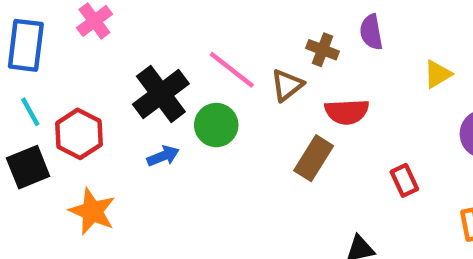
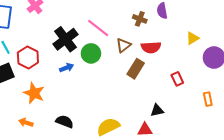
yellow triangle: (438, 74) -> (193, 38), moved
brown triangle: (287, 85) -> (123, 45), moved

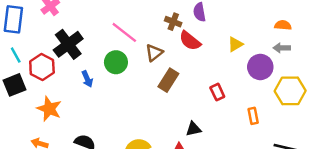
black cross: (66, 39) -> (68, 44), moved
red semicircle: (151, 47) -> (190, 41), moved, turned 42
blue arrow: (67, 68) -> (87, 79), turned 88

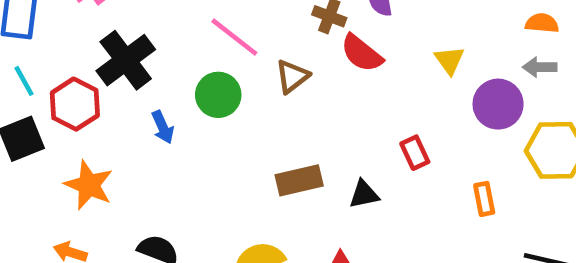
yellow triangle: (235, 44) -> (449, 60), turned -35
brown rectangle: (168, 80) -> (299, 180), moved, turned 45
black triangle: (193, 129) -> (364, 194), moved

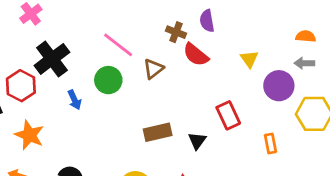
red rectangle: (415, 153) -> (228, 115), size x1.4
black triangle: (364, 194) -> (197, 141), turned -42

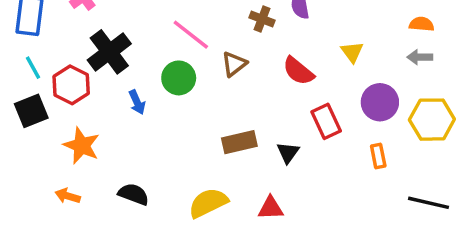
red semicircle: (196, 55) -> (298, 71), moved
purple circle: (279, 86) -> (380, 102), moved

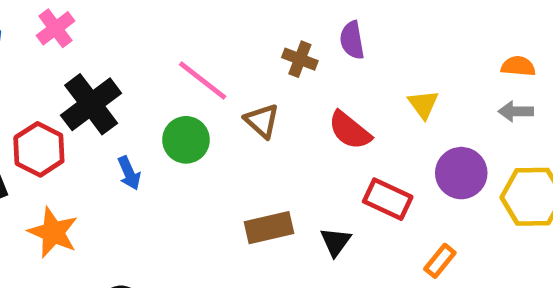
brown triangle: (234, 64) -> (262, 121), turned -40
red rectangle: (326, 121) -> (388, 199), turned -40
orange rectangle: (378, 156) -> (440, 261), moved, turned 50

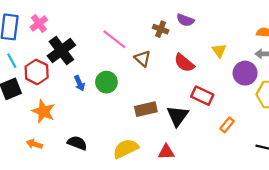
pink cross: (55, 28) -> (39, 23), moved
purple semicircle: (352, 40) -> (185, 20), turned -60
green circle: (186, 140) -> (106, 82), moved
purple circle: (461, 173) -> (245, 73), moved
black triangle: (335, 242) -> (177, 116), size x1.5

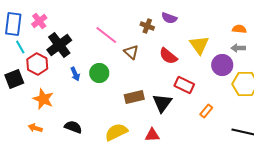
yellow triangle: (219, 51) -> (199, 45), size x1.5
cyan line: (12, 61) -> (20, 47), moved

